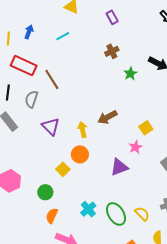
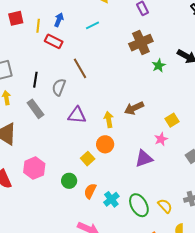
brown cross: (112, 51) -> (141, 43), size x1.6
red rectangle: (24, 66) -> (54, 41), moved, size x0.7
purple triangle: (51, 126) -> (77, 115), turned -42
orange semicircle: (52, 216) -> (90, 191), moved

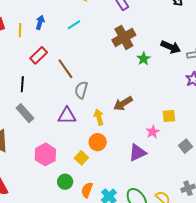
red rectangle: (54, 41) -> (39, 55), moved, turned -66
gray semicircle: (59, 87) -> (81, 90), moved
yellow square: (172, 120) -> (169, 116), moved, turned 32
pink hexagon: (34, 168) -> (45, 154), moved

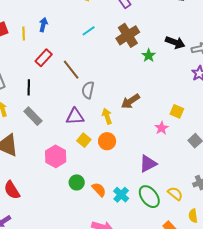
cyan line: (74, 25) -> (89, 31), moved
yellow square: (169, 116) -> (177, 111), turned 32
purple triangle: (137, 153) -> (148, 164), moved
yellow square: (81, 158) -> (84, 140), moved
orange semicircle: (87, 190) -> (99, 190), turned 119

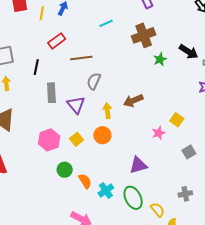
brown line: (71, 70) -> (81, 58), turned -70
gray rectangle: (33, 116) -> (51, 93), moved, turned 30
purple triangle: (75, 116) -> (76, 105), turned 42
yellow square: (84, 140) -> (77, 139), moved
yellow semicircle: (175, 194) -> (157, 210), moved

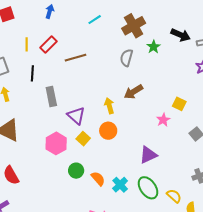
yellow line: (42, 13) -> (27, 44), moved
gray semicircle: (94, 81) -> (126, 58), moved
purple triangle: (76, 105) -> (76, 116), moved

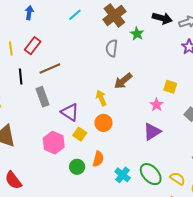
brown line: (75, 58) -> (50, 68), moved
purple triangle: (148, 155) -> (152, 132), moved
orange semicircle: (98, 179) -> (98, 159), moved, turned 63

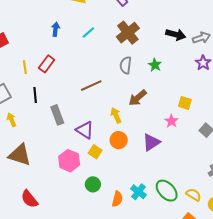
blue arrow: (29, 13) -> (56, 29), moved
green star: (137, 34) -> (155, 65), moved
brown line: (50, 68) -> (91, 86), moved
purple triangle: (152, 132) -> (151, 142), moved
orange semicircle: (98, 159) -> (117, 199), moved

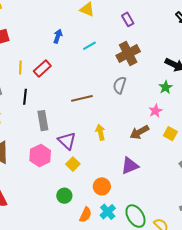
green star: (155, 65) -> (166, 87), moved
brown arrow: (138, 98) -> (139, 132), moved
pink star: (171, 121) -> (155, 111), moved
orange circle: (119, 140) -> (102, 186), moved
pink hexagon: (69, 161) -> (40, 155), moved

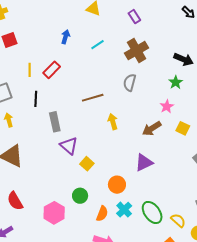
yellow arrow: (100, 132) -> (113, 122), moved
purple triangle: (67, 141) -> (69, 146), moved
pink hexagon: (40, 155) -> (54, 213), moved

